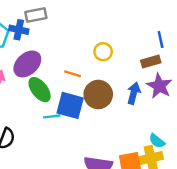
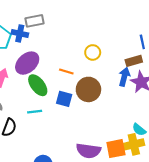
blue arrow: (134, 93) -> (124, 77), moved
blue square: (70, 105) -> (64, 99), size x0.7
cyan line: (52, 116) -> (35, 112), moved

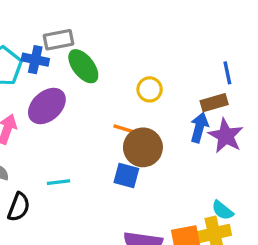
orange line: (66, 71) -> (125, 129), moved
green ellipse: (38, 85) -> (83, 66), moved
blue square: (64, 99) -> (126, 176), moved

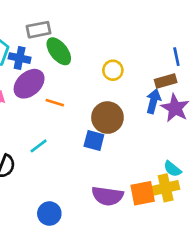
blue cross: (35, 60) -> (20, 58), moved
orange line: (125, 129) -> (55, 103), moved
cyan line: (58, 182) -> (39, 146), turned -30

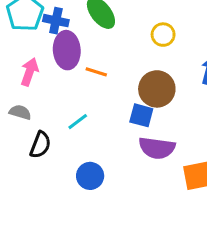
purple ellipse: (29, 84) -> (67, 50), turned -52
purple semicircle: (107, 196) -> (157, 148), moved
blue circle: (49, 214) -> (90, 176), moved

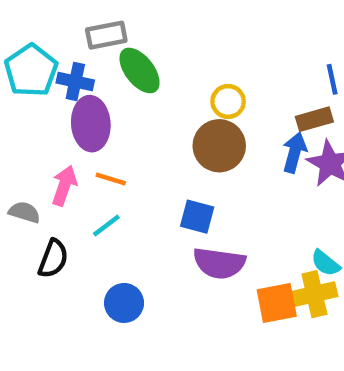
pink arrow: (30, 72) -> (64, 186), moved
orange line: (96, 72) -> (111, 179), moved
brown circle: (157, 89) -> (219, 146), moved

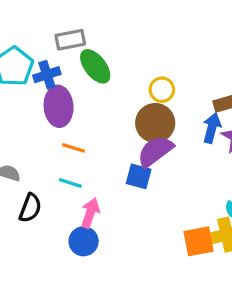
blue cross: (75, 82) -> (47, 75), turned -30
pink arrow: (64, 186) -> (90, 213), moved
cyan line: (106, 225) -> (70, 183), turned 55
purple semicircle: (219, 263) -> (155, 151), moved, turned 135

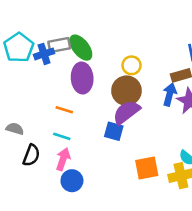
gray rectangle: (70, 40) -> (59, 45), moved
purple ellipse: (59, 106) -> (82, 78), moved
pink arrow: (90, 213) -> (63, 159), moved
orange square: (199, 241) -> (147, 168), moved

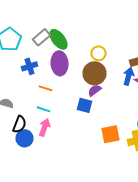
gray rectangle: (59, 45) -> (42, 37), turned -30
blue cross: (44, 54) -> (30, 66), moved
purple semicircle: (126, 112) -> (94, 90), size x0.6
blue circle: (72, 181) -> (24, 138), moved

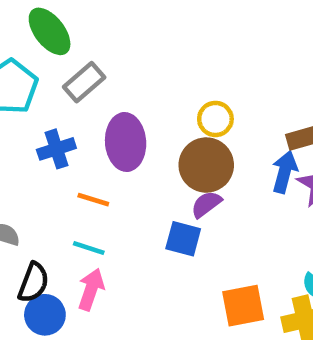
green ellipse: (58, 39) -> (50, 31), moved

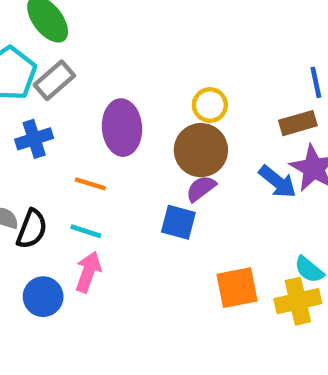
gray rectangle: (84, 82) -> (54, 80), moved
blue cross: (56, 149) -> (34, 139), moved
blue arrow: (285, 172) -> (278, 182), moved, turned 114
black semicircle: (33, 283) -> (32, 229), moved

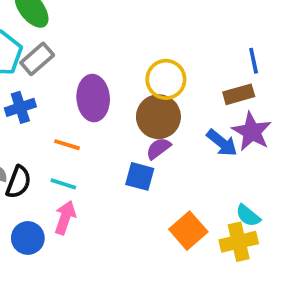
yellow circle: (210, 105) -> (166, 79), size x1.4
orange square: (237, 288) -> (188, 231), turned -30

